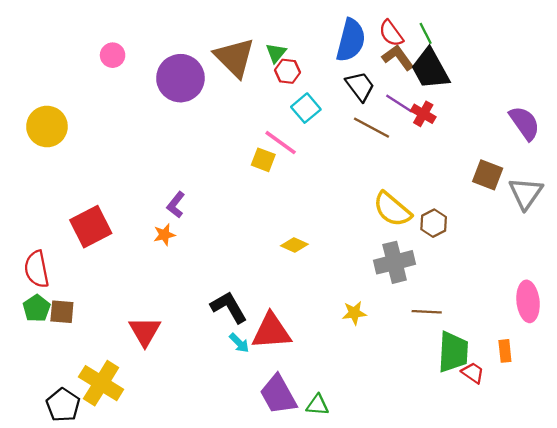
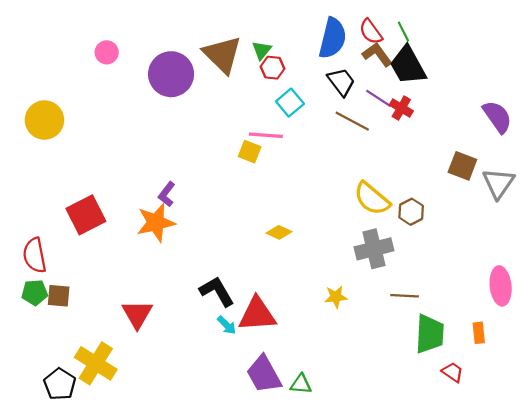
pink line: (281, 143) -> (266, 135), turned -32
orange star: (164, 235) -> (156, 223), size x1.8
green pentagon: (37, 308) -> (35, 292), turned 30
red trapezoid: (473, 373) -> (453, 372), moved

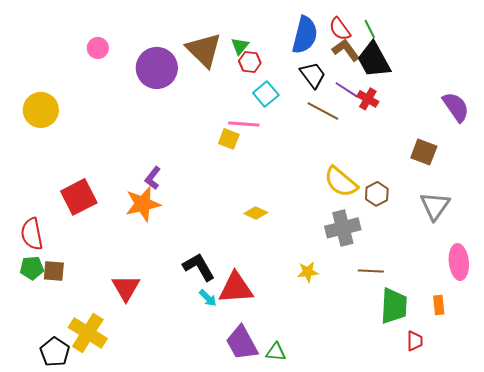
gray triangle: (498, 183) -> (435, 206), moved
red trapezoid: (453, 372) -> (415, 341), turned 55

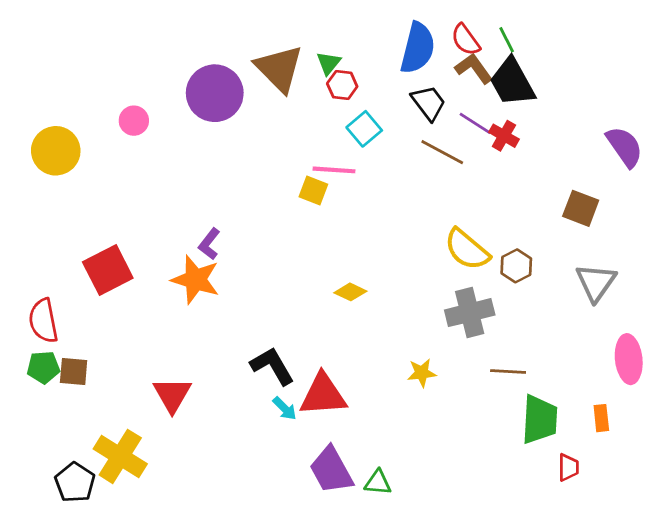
pink circle: (98, 48) -> (134, 121), moved
orange star: (143, 204) -> (196, 280), turned 30

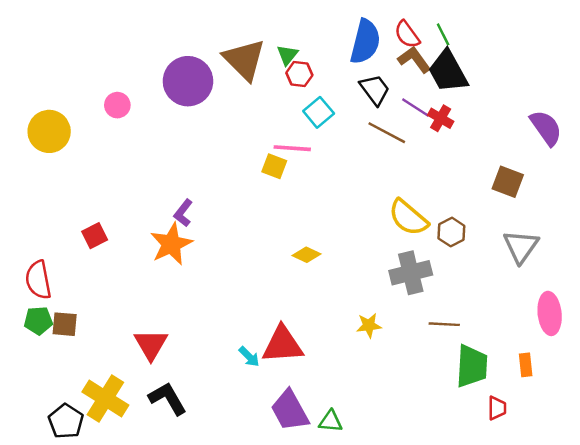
red square: (108, 270) -> (95, 236), size x0.6
orange star: (196, 280) -> (171, 244), turned 30
black L-shape: (272, 366) -> (168, 398), moved

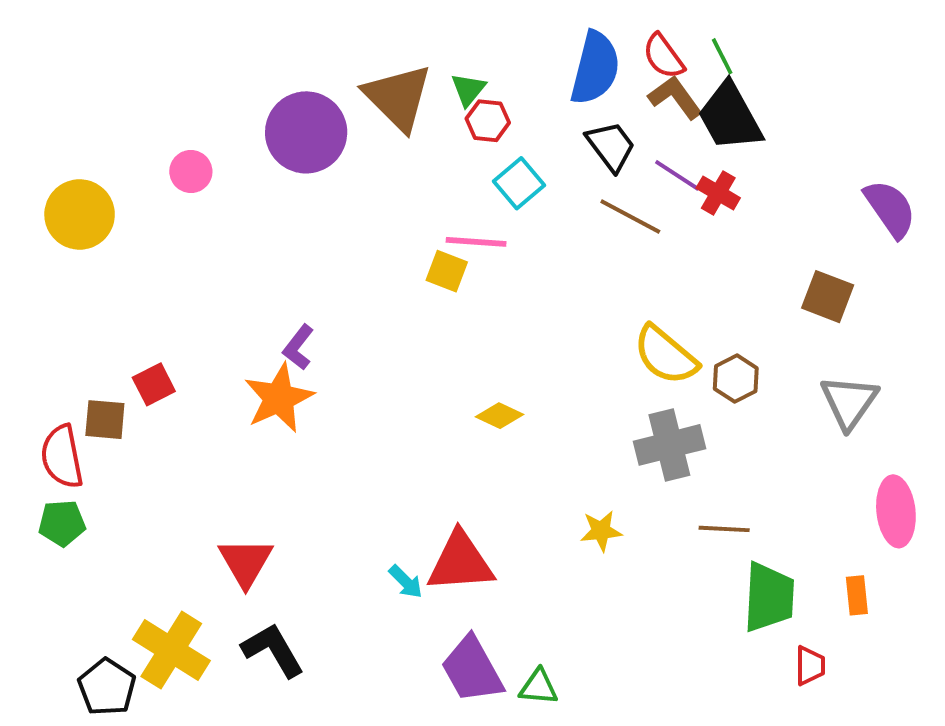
brown square: (65, 324) -> (105, 420), moved

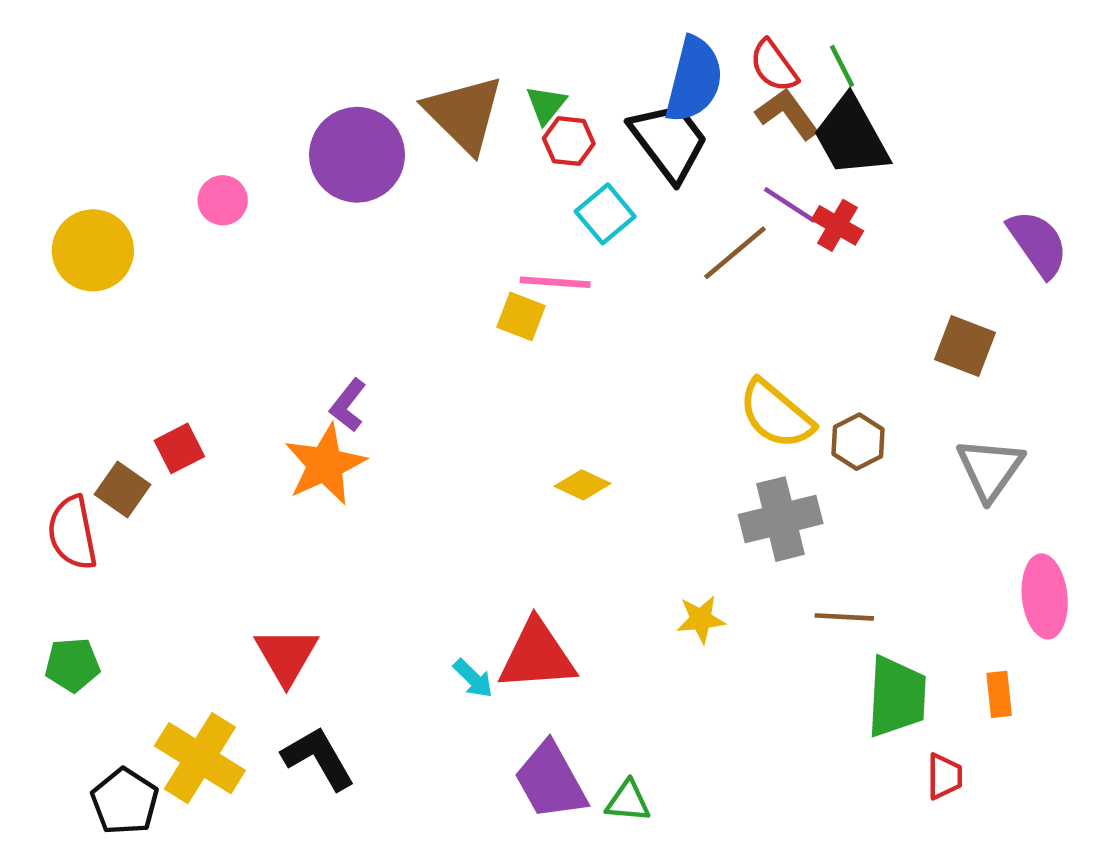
black trapezoid: (611, 146) -> (669, 141), moved, size x1.4
brown line: (630, 216) -> (735, 253), turned -68
brown square: (105, 420) -> (123, 489), turned 30
green pentagon: (62, 523) -> (72, 665), moved

